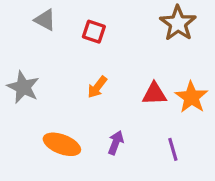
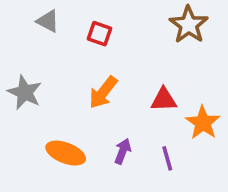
orange arrow: (97, 87) -> (103, 92), size x1.4
orange star: (191, 97) -> (203, 123), moved
purple line: (173, 149) -> (167, 158), moved

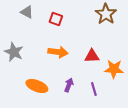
orange arrow: (103, 92) -> (58, 52), turned -120
orange star: (203, 123) -> (114, 69), turned -30

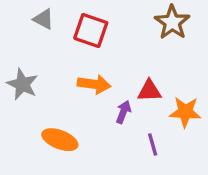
red square: (56, 19) -> (91, 30), size x1.5
purple arrow: (69, 85) -> (123, 112), moved

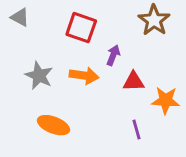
gray triangle: (44, 19) -> (20, 17), moved
gray star: (22, 84) -> (39, 76), moved
purple arrow: (123, 112) -> (113, 55), moved

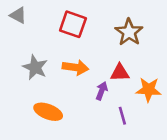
brown star: (154, 20) -> (129, 32), moved
purple arrow: (113, 55) -> (102, 91), moved

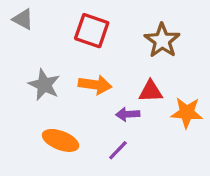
purple arrow: (102, 91) -> (128, 114), turned -114
purple line: (122, 116) -> (118, 150), moved, turned 60

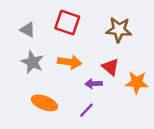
gray triangle: (23, 19) -> (28, 30), moved
brown star: (162, 40) -> (119, 30), turned -30
red triangle: (151, 91) -> (110, 67), turned 42

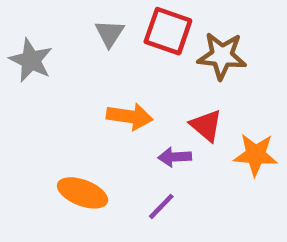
red square: (67, 22) -> (168, 31), moved
gray triangle: (28, 30) -> (110, 33), moved, turned 35
gray star: (32, 62) -> (31, 60), moved

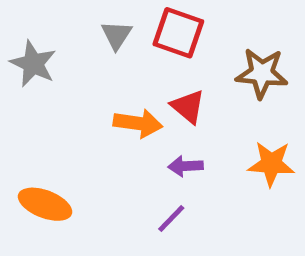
brown star: (222, 56) -> (262, 73), moved
red triangle: (206, 125) -> (188, 107), moved
orange ellipse: (83, 193) -> (45, 204), moved

